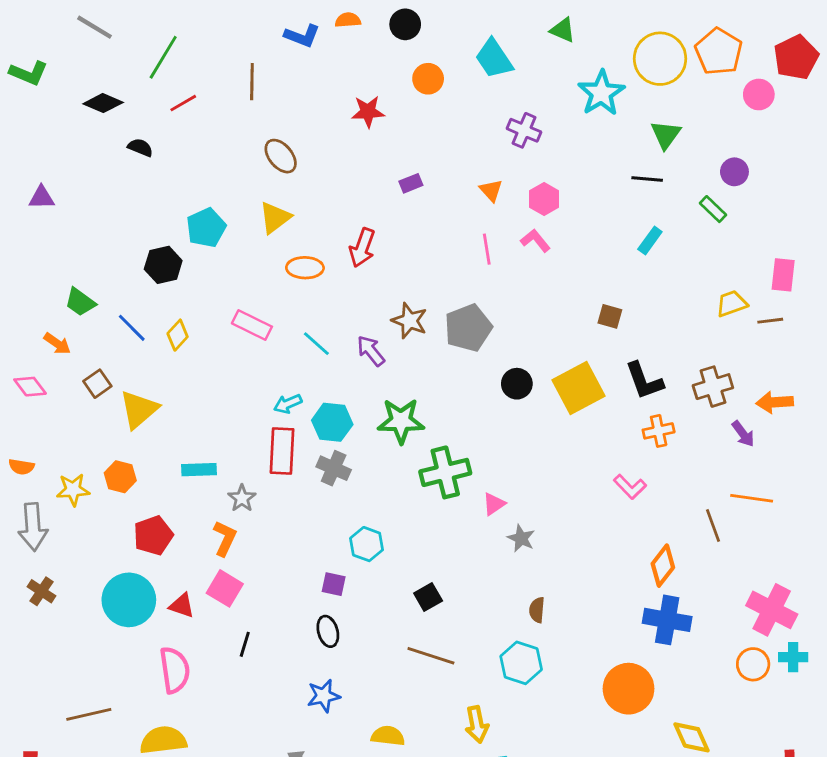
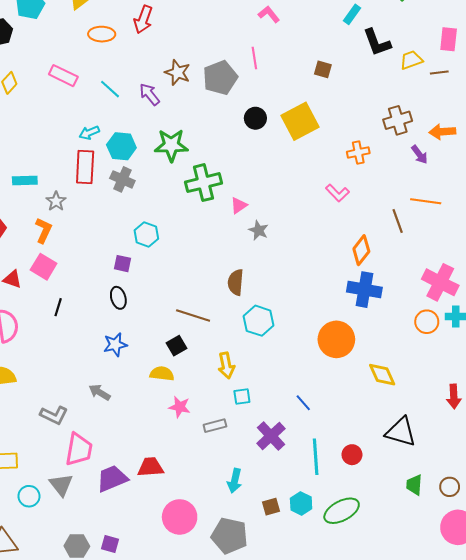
pink line: (487, 249) -> (254, 58), moved
black L-shape: (644, 381) -> (377, 42), moved
black square: (428, 597) -> (176, 346), moved
brown semicircle: (537, 610) -> (236, 282), moved, size x1.4

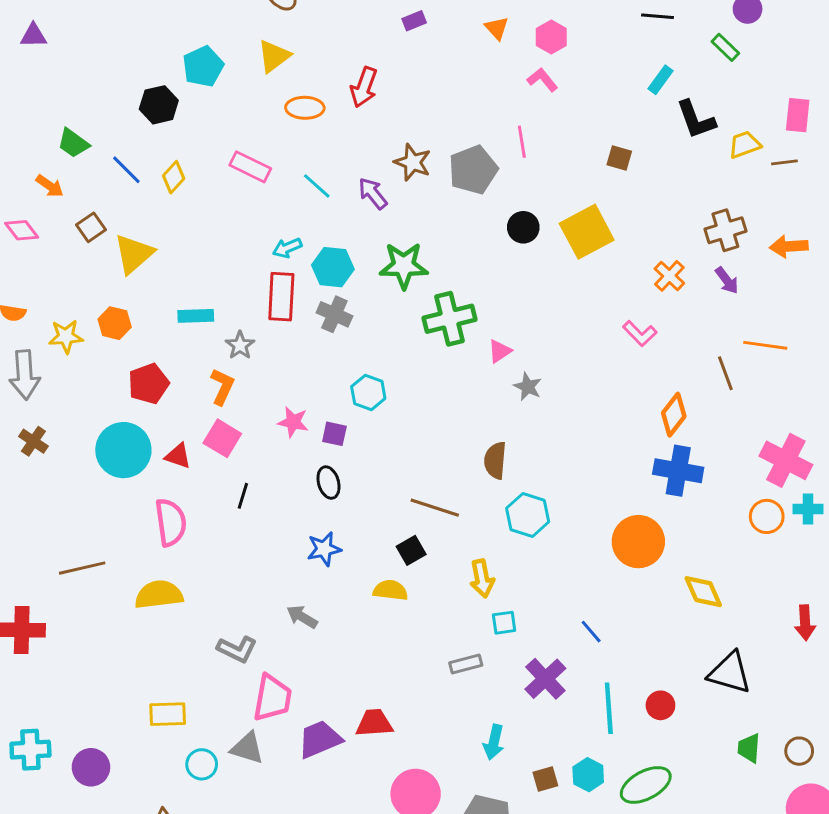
orange cross: (358, 152) -> (669, 276), turned -35
purple arrow: (419, 155) -> (727, 280), moved
pink star: (180, 407) -> (293, 422), moved
gray triangle: (61, 485) -> (247, 748), turned -35

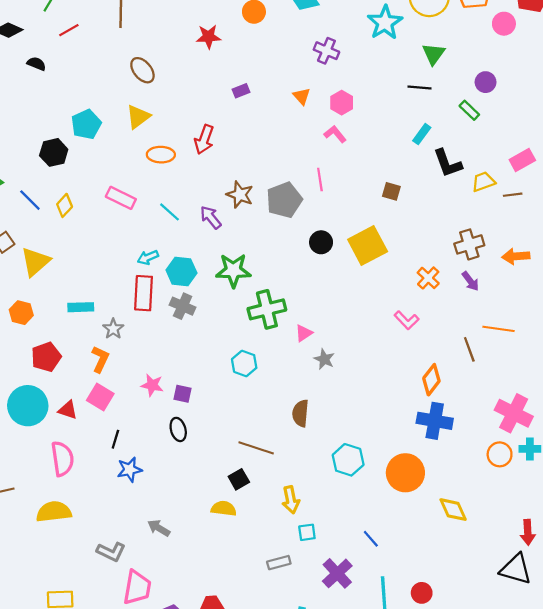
pink rectangle: (798, 115) -> (522, 160), turned 55
cyan hexagon: (368, 393) -> (244, 363), moved
cyan hexagon: (528, 515) -> (348, 460), moved
blue star: (324, 549) -> (129, 470), moved
black triangle: (730, 673) -> (516, 569), moved

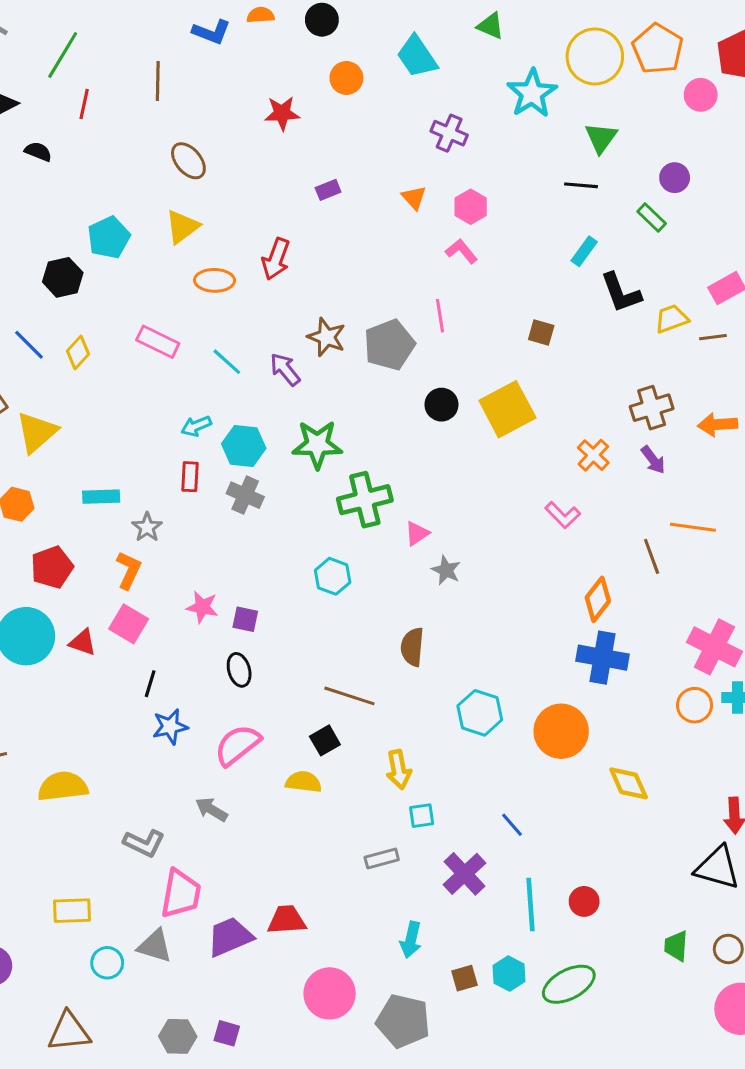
red line: (69, 30) -> (84, 104), turned -48
red rectangle: (144, 293) -> (190, 477), size x0.6
pink semicircle: (62, 459) -> (238, 745), moved, turned -120

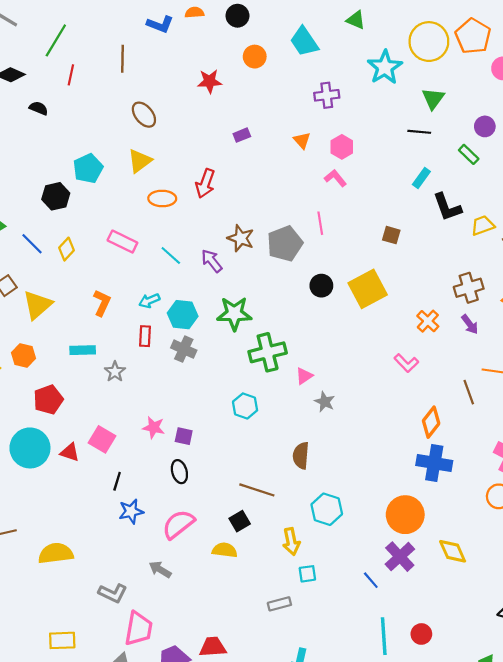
purple cross: (449, 133) -> (327, 95), turned -30
orange L-shape: (129, 570) -> (102, 303), moved
cyan hexagon: (480, 713) -> (327, 509), moved
purple cross: (464, 874) -> (400, 557), moved

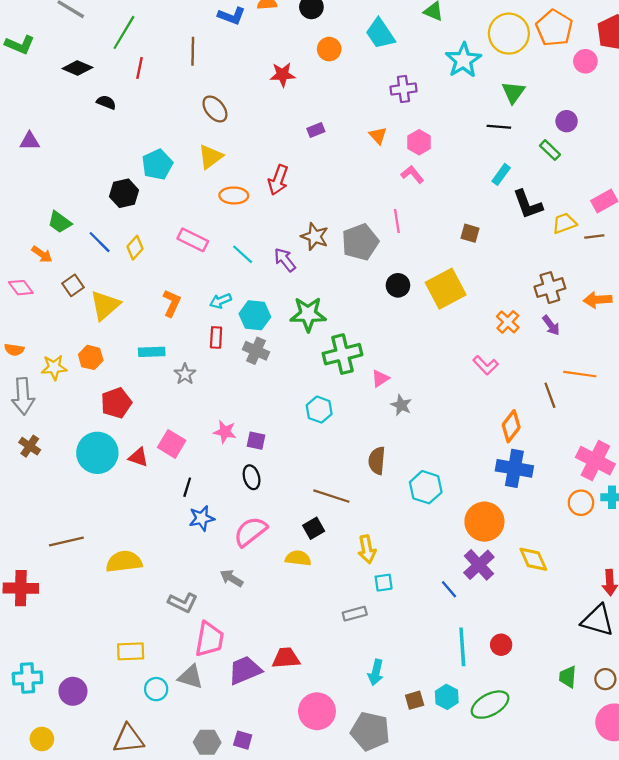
cyan hexagon: (327, 509) -> (426, 487), moved

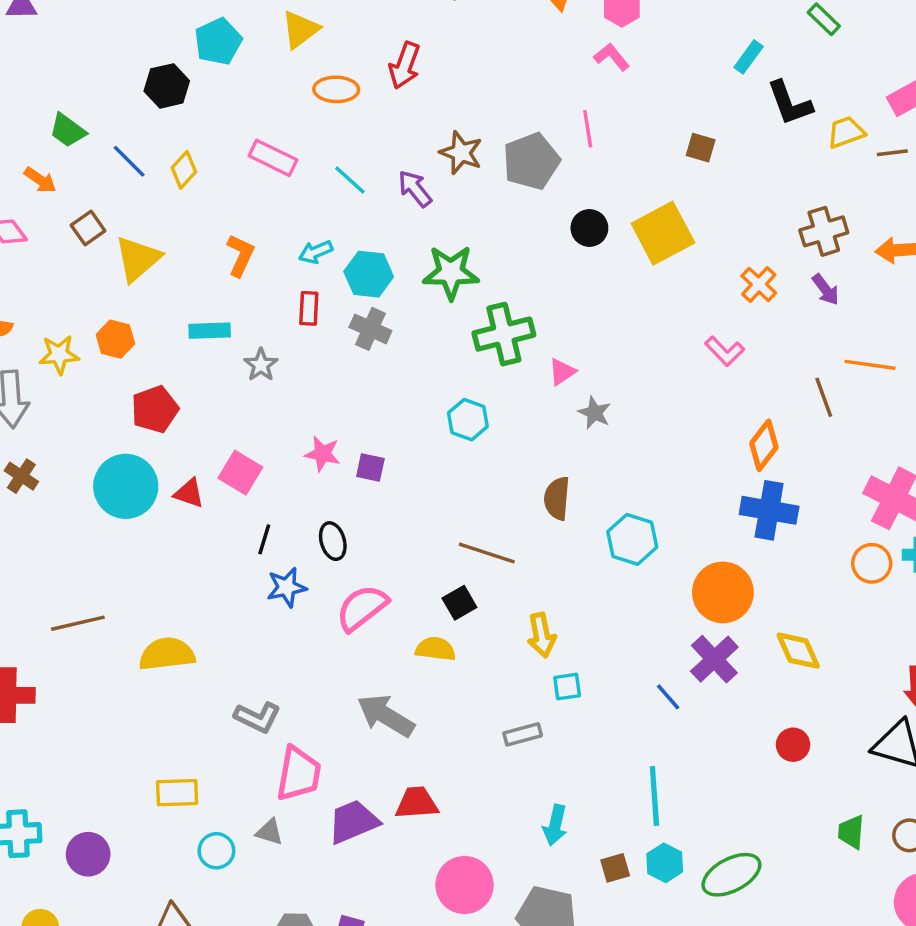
black ellipse: (252, 477) -> (333, 541), moved
gray arrow: (232, 578) -> (386, 716), moved, size x1.6
red circle: (501, 645) -> (793, 745), moved
cyan line: (462, 647) -> (654, 796), moved
gray triangle: (191, 677) -> (269, 832), size x0.7

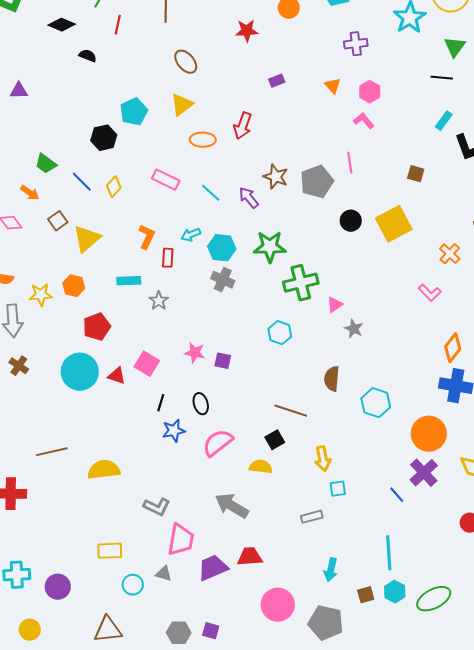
red rectangle: (309, 308) -> (168, 258), moved

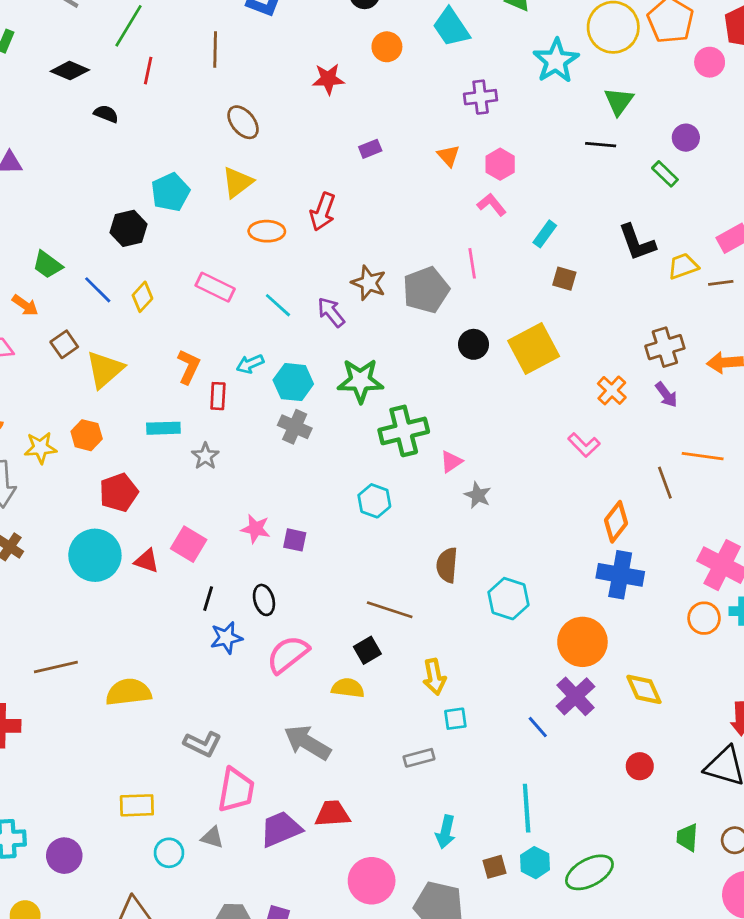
cyan rectangle: (444, 121) -> (545, 234), moved

